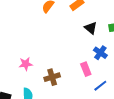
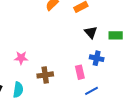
blue cross: (100, 53) -> (97, 58), turned -32

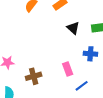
blue cross: (97, 58) -> (90, 54), moved

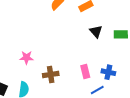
blue cross: (90, 54) -> (108, 72), moved

